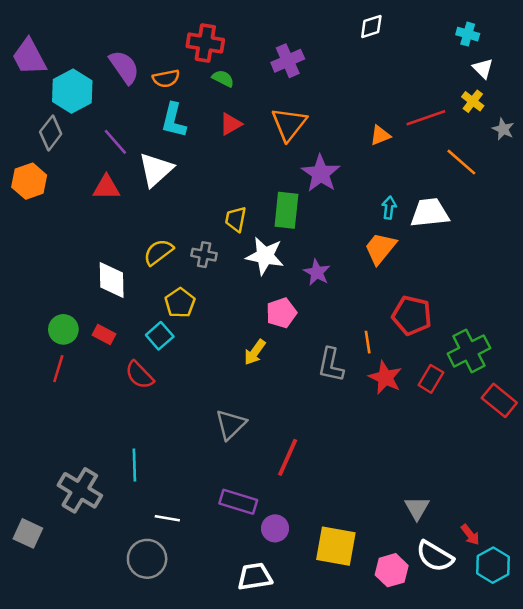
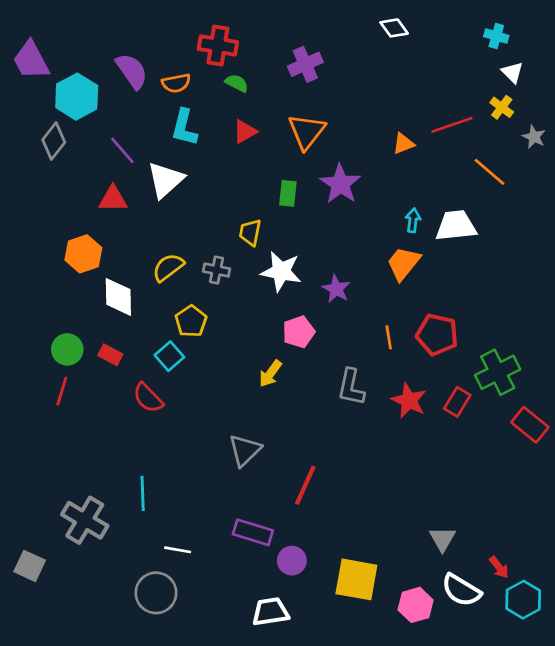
white diamond: (371, 26) -> (394, 28), turned 72
orange hexagon: (29, 181) -> (83, 254), moved
green rectangle: (286, 210) -> (288, 193), moved, size x0.7
orange line: (368, 342) -> (389, 337), moved

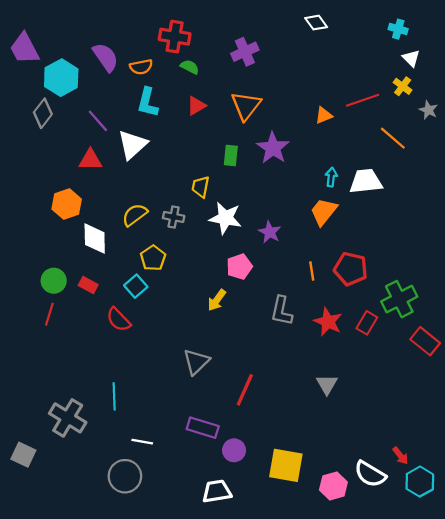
gray triangle: (442, 539) -> (327, 384), moved

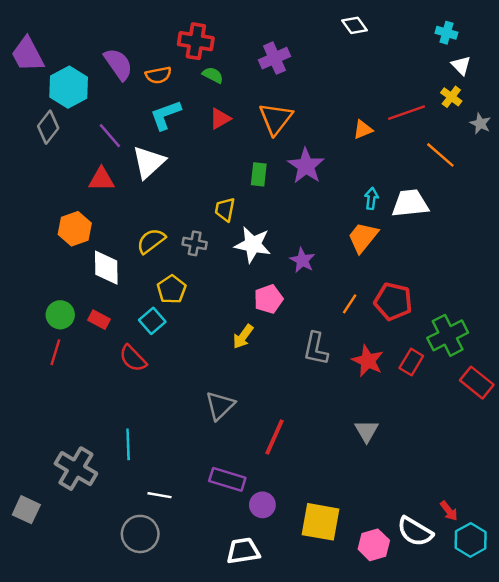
cyan L-shape: (148, 102) -> (166, 115), turned 56
orange line: (312, 271) -> (350, 304), turned 42

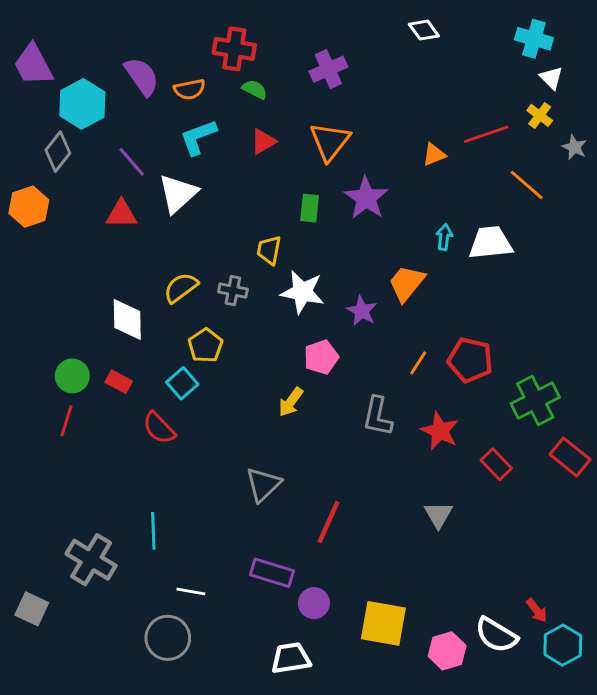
cyan cross: (446, 33) -> (534, 39), size x1.4
orange hexagon: (75, 229) -> (29, 207), moved
orange trapezoid: (363, 237) -> (407, 283), moved
red rectangle: (411, 362) -> (496, 464), moved, turned -75

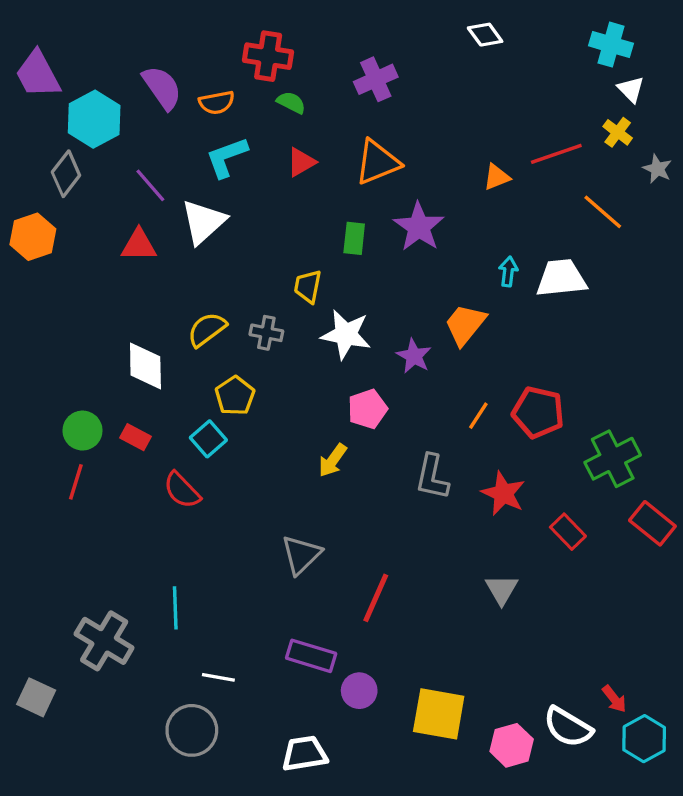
orange triangle: (330, 141) -> (377, 162), turned 30
white trapezoid: (291, 658) -> (305, 754), moved

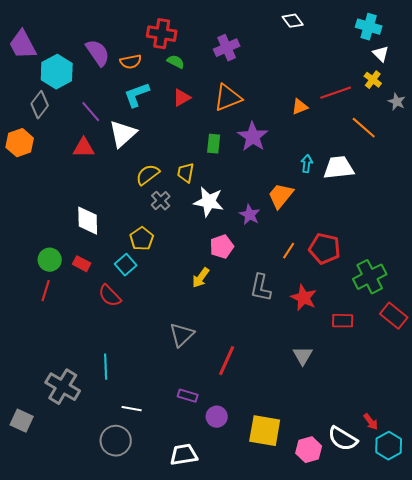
yellow semicircle: (207, 329) -> (148, 175), moved
gray cross: (266, 333) -> (161, 201), turned 36
red rectangle: (568, 532) -> (343, 321), turned -45
purple rectangle: (311, 656) -> (188, 396), size x0.7

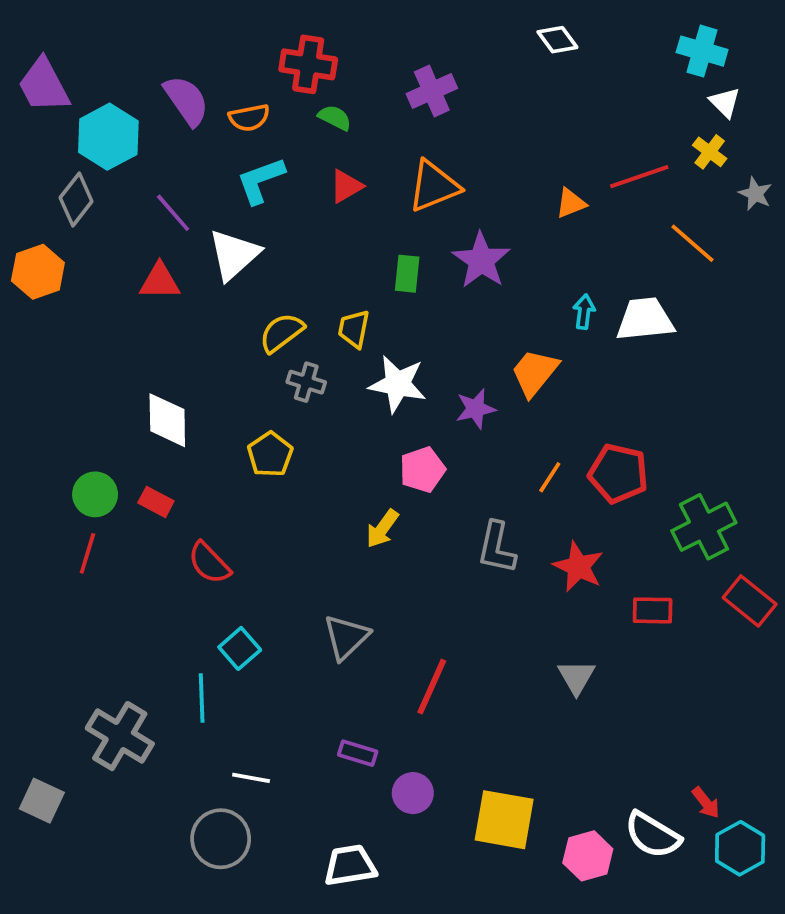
gray cross: (161, 201) -> (306, 382), turned -30
purple star: (250, 215) -> (476, 409), turned 30
cyan square: (126, 265) -> (240, 648), moved

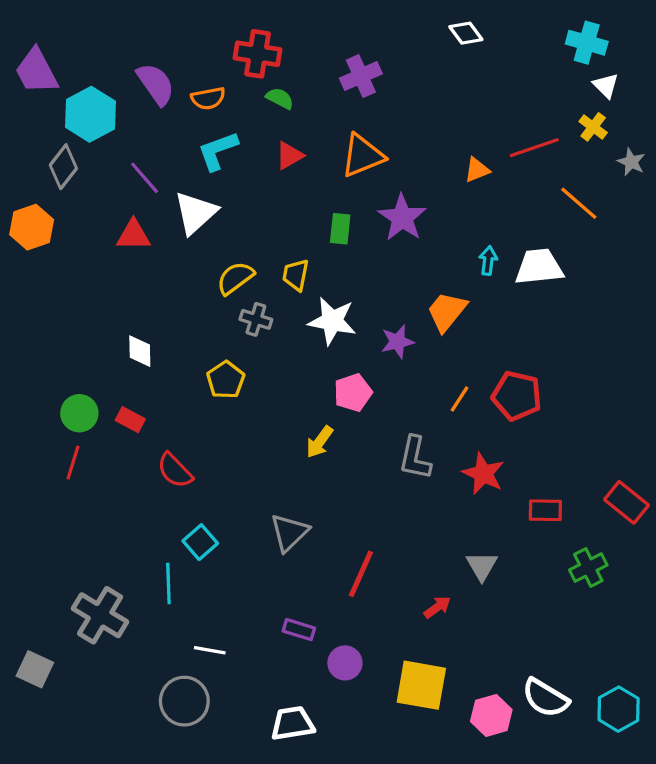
white diamond: (167, 420) -> (140, 351), size x0.7
green cross: (704, 527) -> (588, 568), moved, size x0.7
red arrow: (706, 803) -> (437, 607), moved, turned -88

